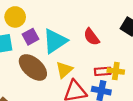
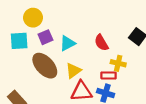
cyan triangle: (55, 41) -> (67, 43), size x0.7
yellow cross: (116, 71) -> (118, 63), moved

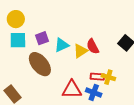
yellow circle: (33, 18) -> (16, 19), moved
yellow cross: (118, 63) -> (108, 77), moved
yellow triangle: (73, 71) -> (80, 51), moved

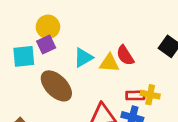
yellow circle: (16, 19) -> (48, 27), moved
purple square: (42, 38) -> (46, 45), moved
yellow triangle: (80, 51) -> (109, 63), turned 42

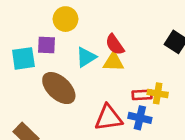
yellow circle: (48, 27) -> (65, 19), moved
purple square: (46, 45) -> (46, 45), turned 30
red semicircle: (125, 55) -> (115, 45), moved

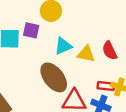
red semicircle: (115, 45) -> (110, 51), moved
brown ellipse: (59, 88) -> (54, 77), moved

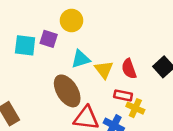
yellow triangle: (86, 54) -> (104, 70), turned 36
red rectangle: (106, 86) -> (123, 95), moved

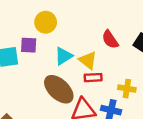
red semicircle: (129, 69) -> (110, 40), moved
red rectangle: (123, 95) -> (93, 78), moved

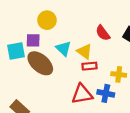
cyan triangle: (64, 56) -> (63, 49), turned -42
brown ellipse: (59, 89) -> (40, 63), moved

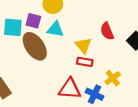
cyan triangle: (63, 49) -> (55, 29), moved, turned -49
yellow cross: (119, 74) -> (113, 78), turned 32

